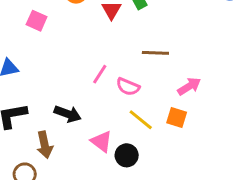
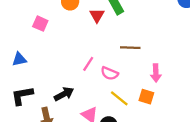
pink arrow: (189, 86) -> (156, 73), turned 120
black arrow: (68, 114) -> (64, 94), turned -48

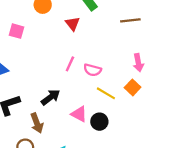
red triangle: (97, 15) -> (73, 24), moved
brown line: (130, 48) -> (130, 20), moved
orange square: (146, 97) -> (133, 87), turned 35

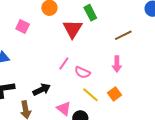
brown line: (130, 20) -> (123, 35), turned -30
red triangle: (73, 24) -> (73, 29), size x1.5
pink arrow: (138, 63) -> (117, 64), moved

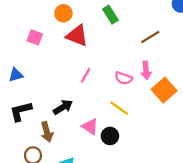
red triangle: (73, 29) -> (77, 36), moved, turned -35
pink semicircle: (82, 72) -> (123, 78), moved
orange square: (114, 94) -> (164, 90), moved, size x1.5

